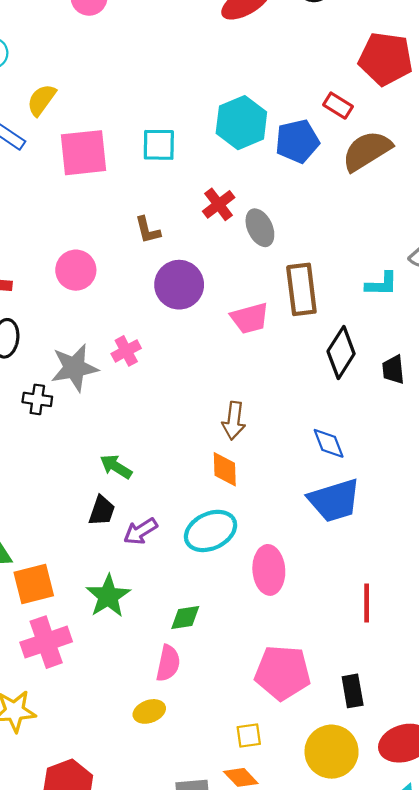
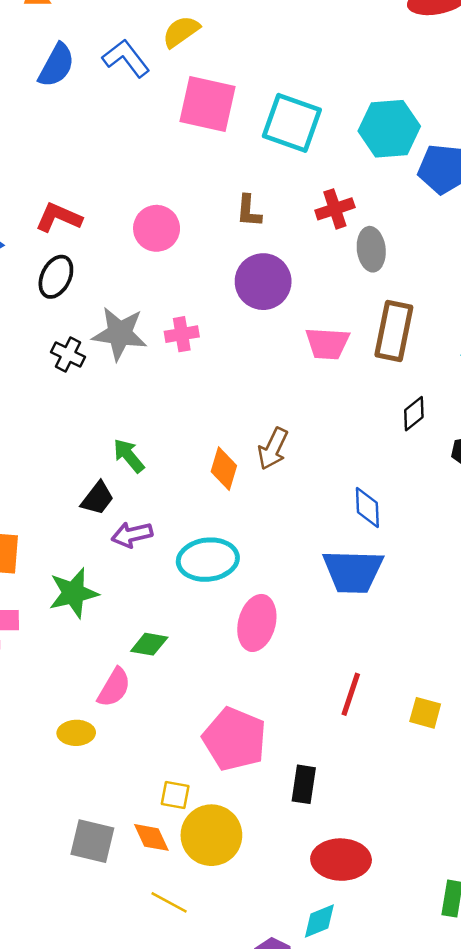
cyan square: (159, 145) -> (292, 123), size x1.4
black diamond: (341, 352) -> (414, 414), size x0.6
orange diamond: (225, 469) -> (224, 469), moved
yellow circle: (332, 752) -> (211, 835), moved

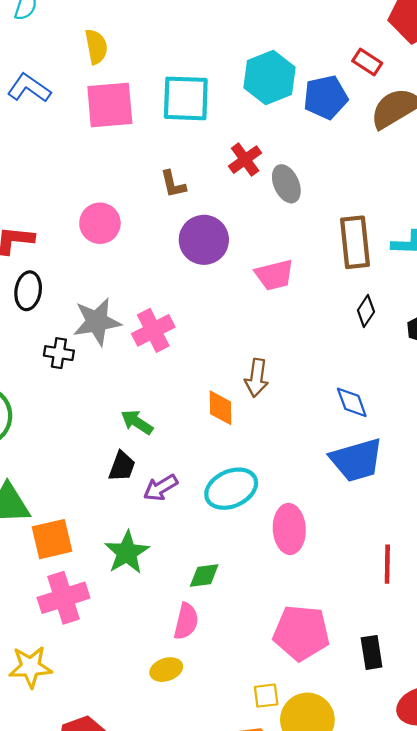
yellow semicircle: (181, 32) -> (96, 47), moved, turned 132
brown rectangle: (394, 331) -> (355, 242), moved
pink cross: (182, 334) -> (153, 330), moved, size x1.4

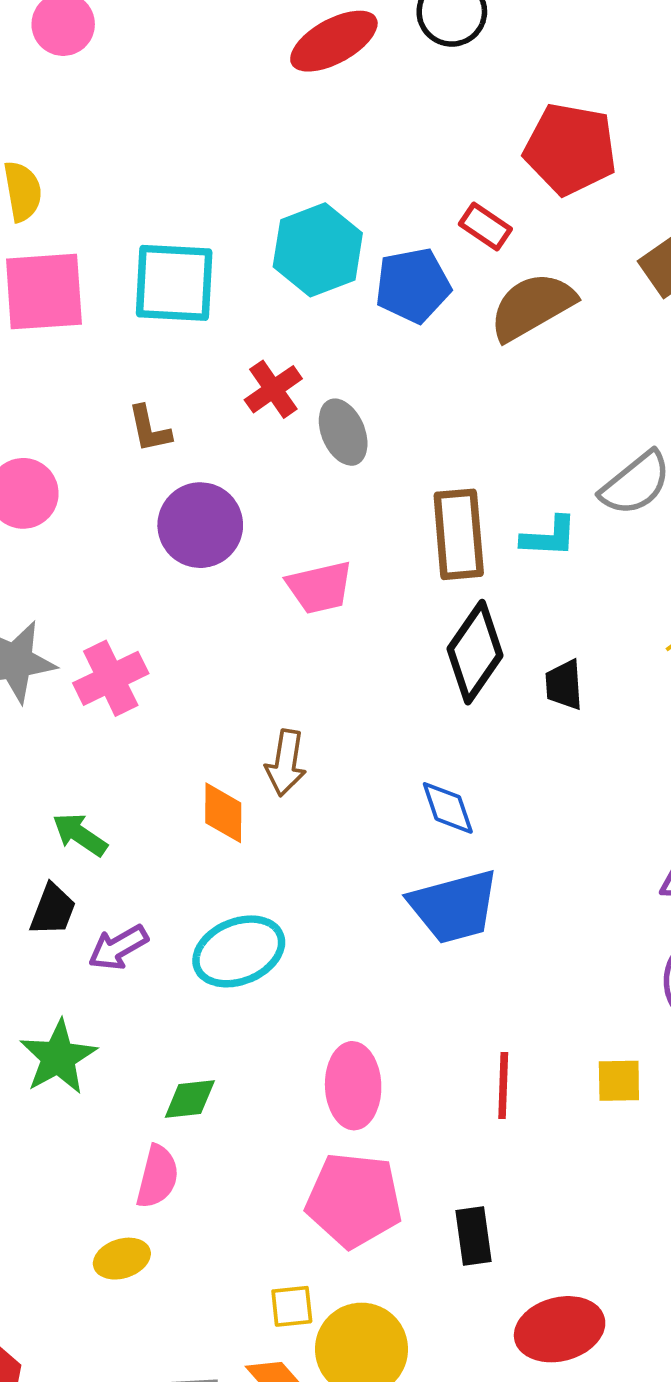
black diamond: (366, 311) -> (475, 652), size x1.8
pink ellipse: (289, 529) -> (353, 1086), moved

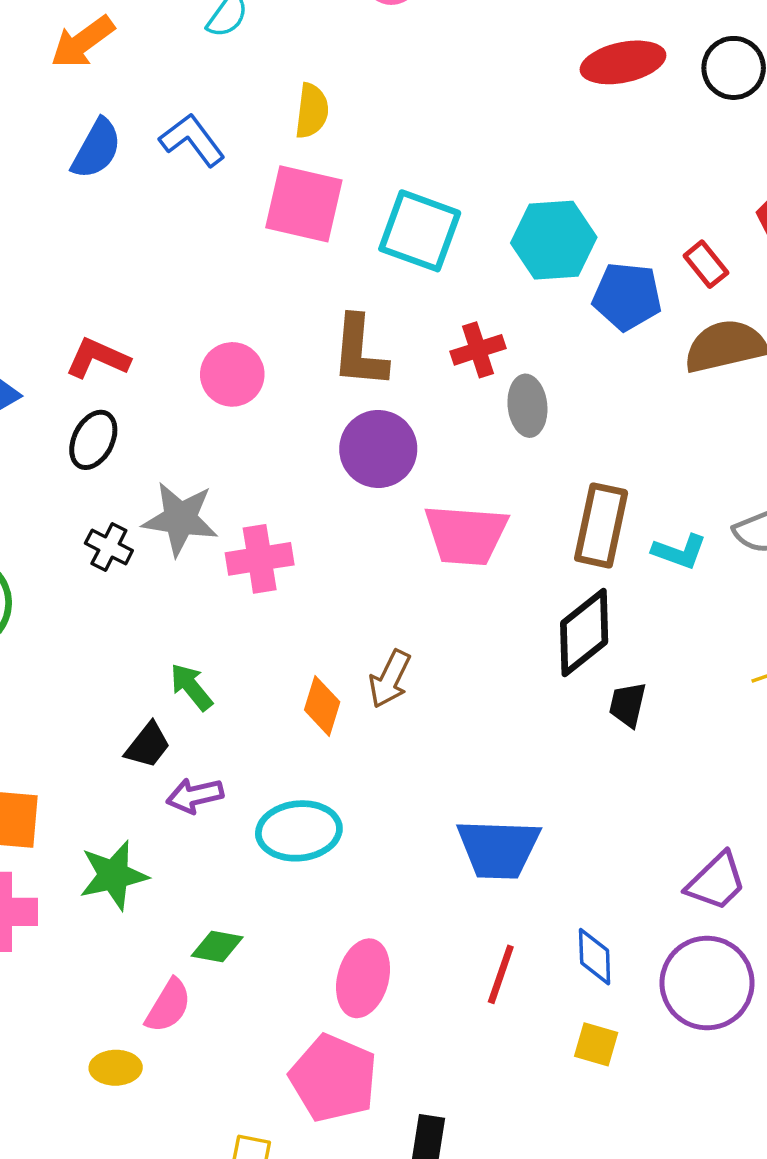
brown L-shape: (149, 429) -> (359, 352), size x1.6
pink trapezoid: (320, 587) -> (466, 535), size x1.4
black trapezoid: (564, 685) -> (628, 705), moved
blue diamond: (448, 808) -> (595, 957), moved
red line: (503, 1086) -> (501, 974), moved

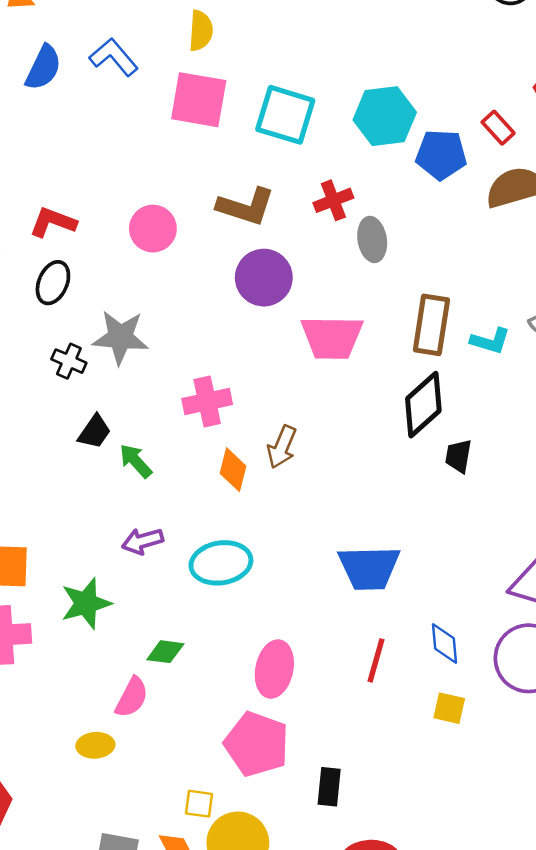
brown L-shape: (359, 352) -> (246, 207), turned -74
pink cross: (260, 559) -> (207, 402), moved
black trapezoid: (148, 745) -> (94, 432), moved

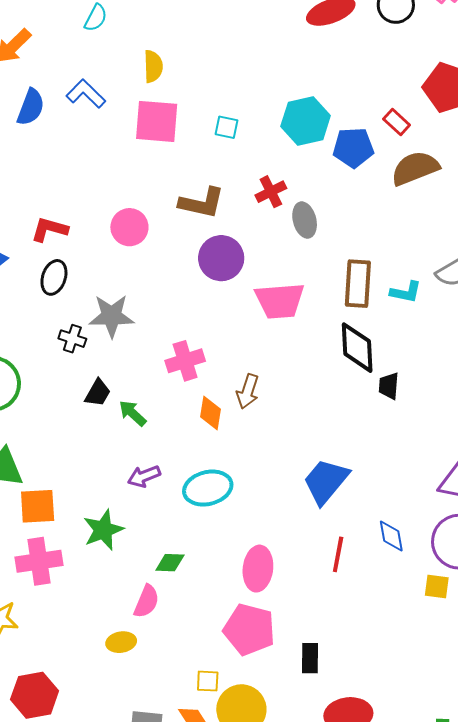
cyan square: (285, 115) -> (227, 127), size x0.5
black diamond: (423, 405) -> (357, 348), turned -46
blue trapezoid: (369, 568) -> (326, 481), turned 136
yellow square: (449, 708) -> (437, 586), moved

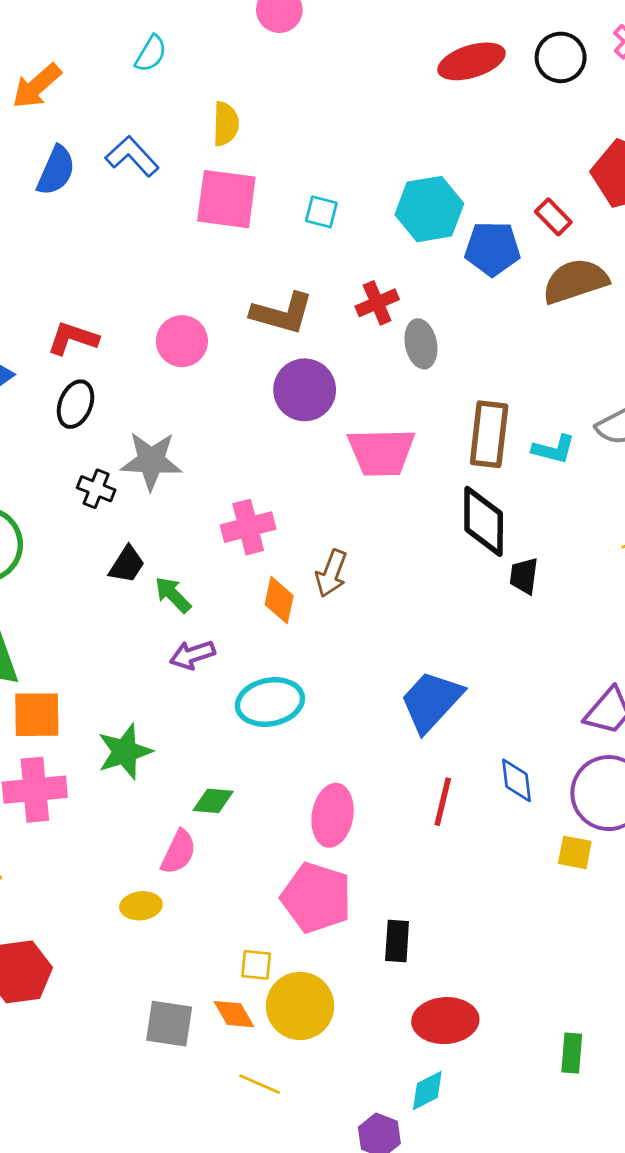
purple arrow: (144, 476) -> (192, 655), moved

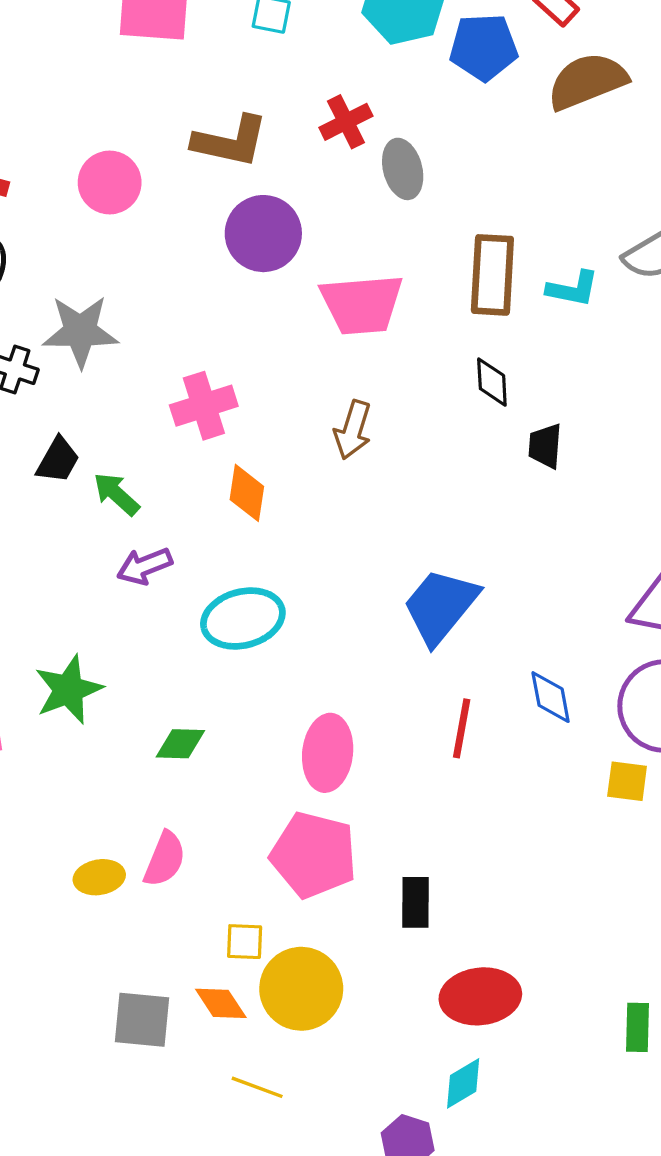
black diamond: (484, 521) -> (492, 382), size x0.6
brown arrow: (331, 573) -> (353, 430), moved
pink semicircle: (179, 852) -> (165, 859), moved

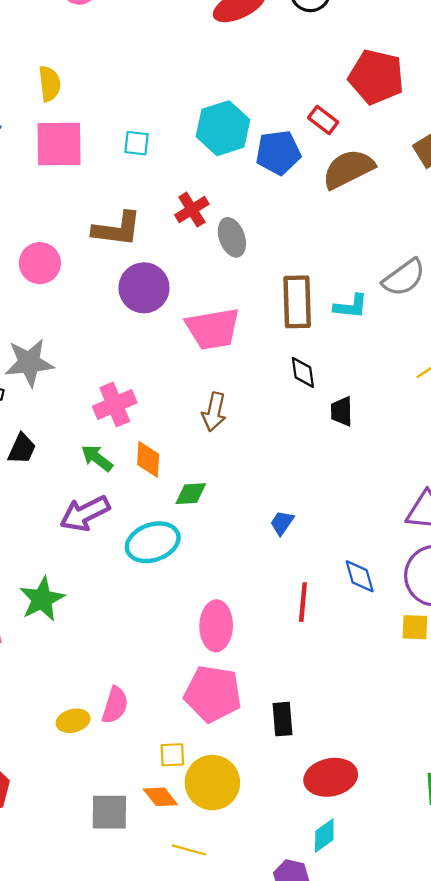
green arrow: (116, 494) -> (97, 458), moved
purple arrow: (144, 566) -> (85, 513), size x1.4
blue trapezoid: (441, 606) -> (282, 523), size x0.5
green diamond: (180, 744) -> (191, 494), moved

